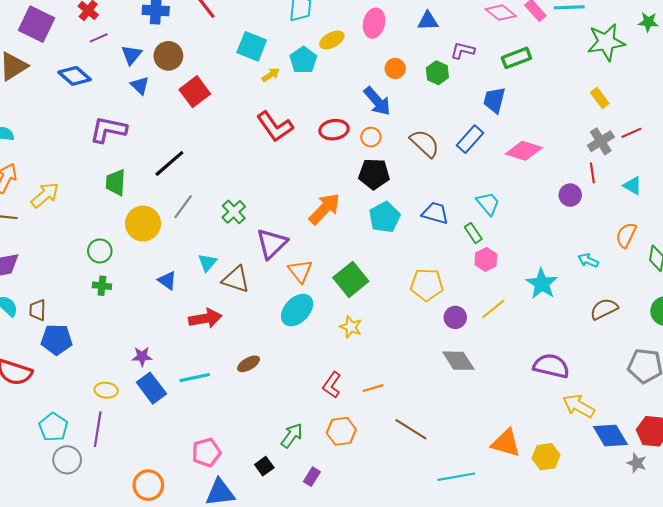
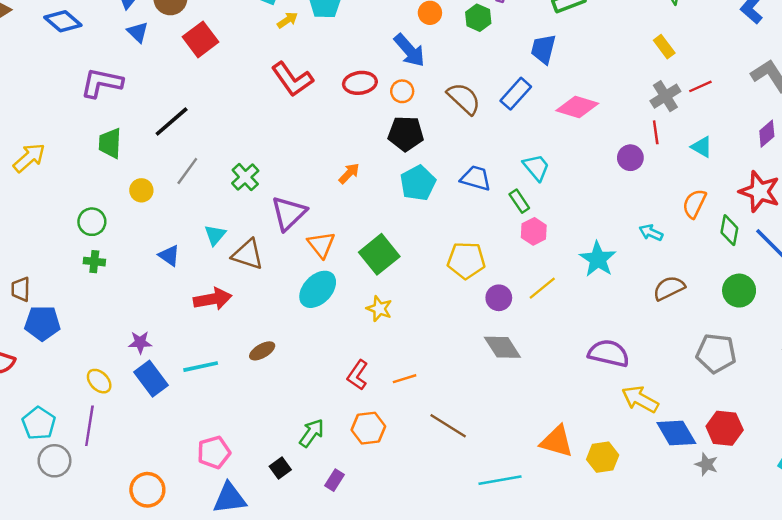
orange arrow: (324, 209) -> (349, 173), size x0.6
yellow circle: (143, 224) -> (141, 190), size x0.6
yellow ellipse: (106, 390) -> (99, 381), turned 40

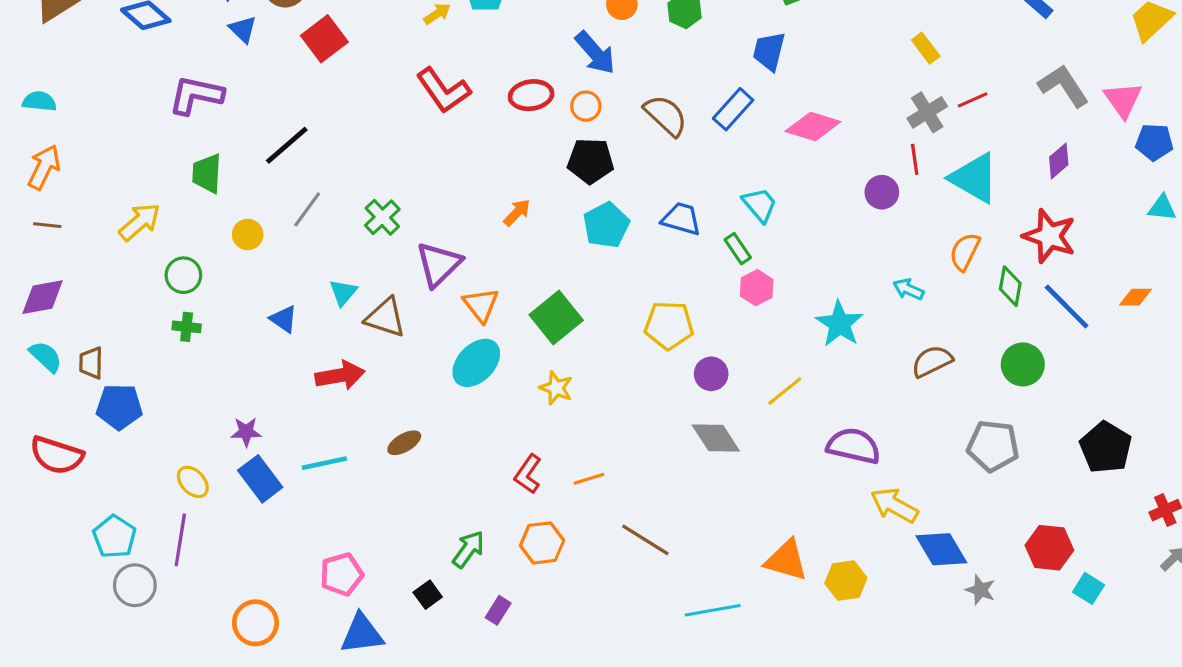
cyan triangle: (702, 147) -> (974, 178), size x1.8
yellow arrow: (29, 158) -> (140, 222), moved
yellow line: (542, 288) -> (785, 391), moved
red hexagon: (725, 428) -> (1049, 548), moved

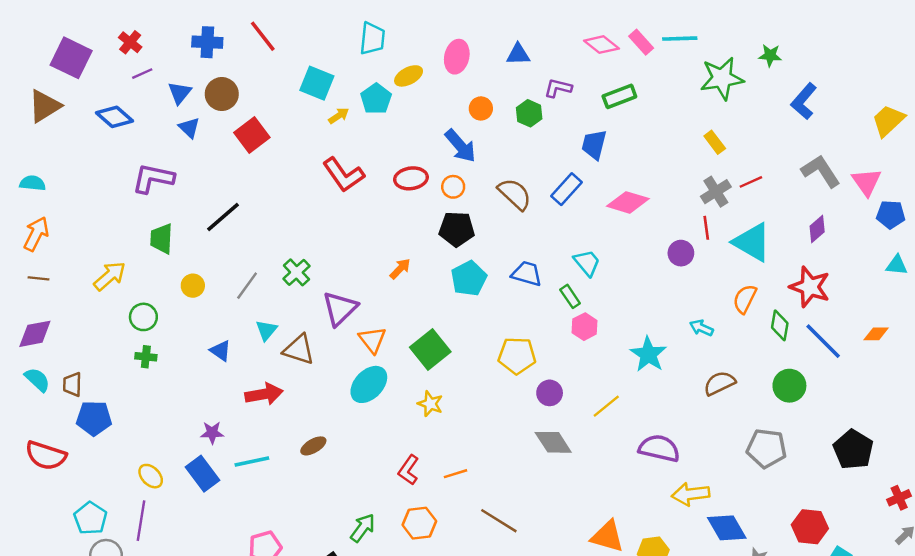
gray line: (307, 209) -> (247, 286), moved
purple star: (246, 432) -> (212, 433), moved
yellow arrow: (894, 505) -> (691, 494), turned -36

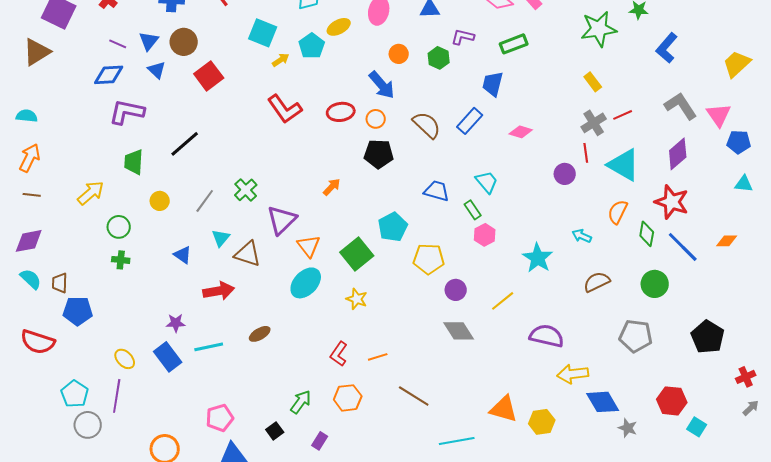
purple line: (142, 74) -> (118, 44), moved, turned 48
blue diamond: (114, 117) -> (109, 75), moved, turned -44
pink diamond: (628, 202) -> (521, 132), size x0.7
purple diamond: (817, 229) -> (678, 154), size x1.4
cyan pentagon: (469, 278) -> (393, 227), moved

